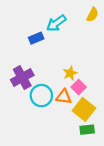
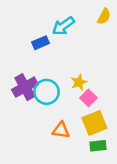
cyan circle: (41, 96) -> (47, 92), moved
orange triangle: (64, 97) -> (61, 130), moved
yellow square: (84, 109) -> (94, 123), turned 30

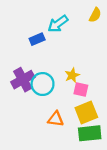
pink square: (88, 98) -> (81, 89), turned -32
green rectangle: (98, 146) -> (90, 133), size x1.5

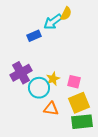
yellow semicircle: (95, 15) -> (66, 14), moved
yellow star: (72, 75) -> (53, 79), moved
cyan circle: (43, 84) -> (39, 88), moved

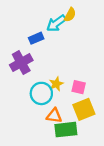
purple cross: (21, 73) -> (21, 63), moved
green rectangle: (82, 122) -> (66, 130), moved

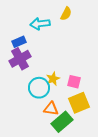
cyan arrow: (56, 23) -> (40, 24), moved, turned 30
blue rectangle: (36, 38) -> (19, 42), moved
green rectangle: (66, 130) -> (62, 122), turned -35

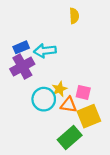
yellow semicircle: (66, 14) -> (74, 16), turned -32
cyan arrow: (40, 24) -> (45, 51), moved
orange triangle: (51, 109) -> (69, 105), moved

